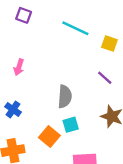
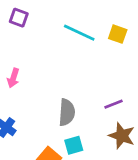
yellow square: (109, 44) -> (118, 34), moved
purple line: (105, 78) -> (114, 104), moved, turned -63

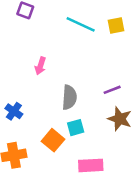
yellow square: (118, 34) -> (116, 26), turned -30
pink arrow: (13, 78) -> (40, 66), moved

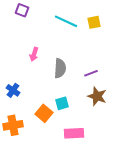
gray semicircle: (69, 97) -> (60, 68), moved

